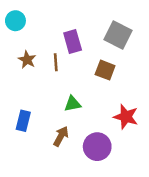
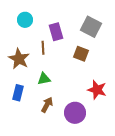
cyan circle: (15, 21) -> (25, 20), moved
brown star: (27, 60) -> (19, 59), moved, size x1.5
green triangle: (73, 104) -> (44, 79), moved

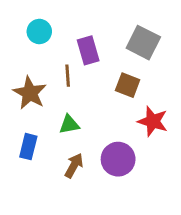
red star: (97, 90) -> (153, 121), moved
purple circle: (75, 113) -> (118, 159), moved

